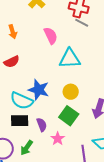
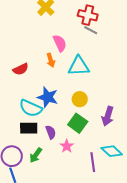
orange arrow: (13, 32) -> (51, 60), moved

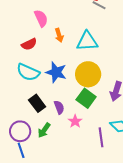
pink semicircle: (60, 43) -> (41, 18), moved
yellow circle: (80, 99) -> (88, 74), size x1.6
cyan semicircle: (31, 108) -> (28, 72), moved
black rectangle: (29, 128) -> (37, 103), turned 54

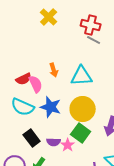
pink semicircle: (41, 18) -> (36, 84), moved
purple semicircle: (59, 107) -> (54, 142), turned 112
pink star: (75, 121) -> (68, 145), moved

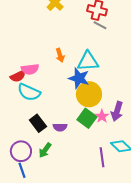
red semicircle: (24, 79) -> (18, 76), moved
pink semicircle: (36, 84) -> (30, 69), moved, turned 108
blue star: (51, 107) -> (79, 78), moved
pink star: (68, 145) -> (102, 116), moved

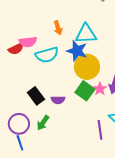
cyan semicircle: (29, 92) -> (47, 55), moved, turned -40

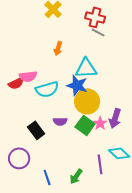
orange arrow: (58, 28) -> (58, 48), moved, turned 32
purple semicircle: (58, 100) -> (60, 121), moved
green arrow: (43, 123) -> (76, 176), moved
blue line: (20, 143) -> (47, 177), moved

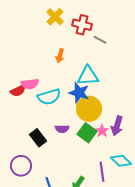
red cross: (95, 17) -> (82, 25), moved

